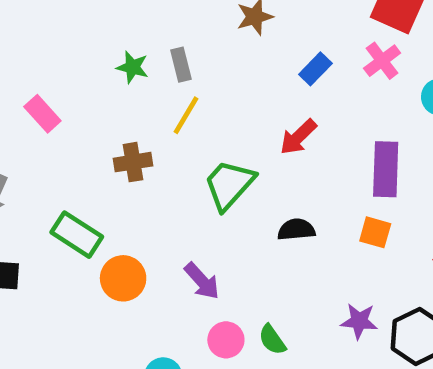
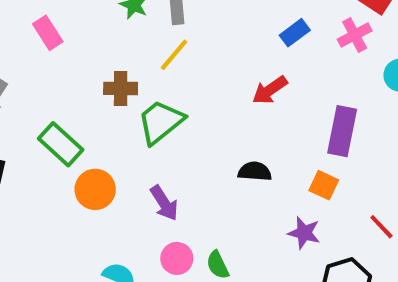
green trapezoid: (229, 185) -> (161, 122), moved
purple star: (359, 321) -> (304, 233), moved

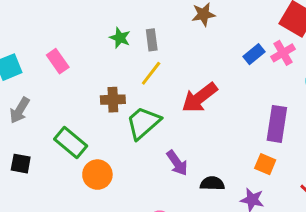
blue rectangle: (295, 33) -> (254, 54), moved
red arrow: (270, 90) -> (200, 98), moved, size x1.4
black semicircle: (255, 171) -> (212, 184), moved
purple arrow: (164, 203) -> (177, 163), moved

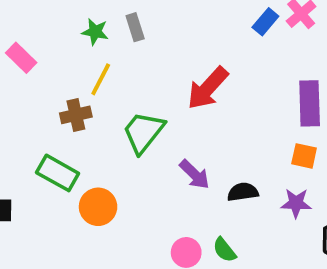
pink rectangle: (58, 61) -> (21, 58), moved
yellow line: (151, 73) -> (101, 79), moved
brown cross: (113, 100) -> (76, 115), moved

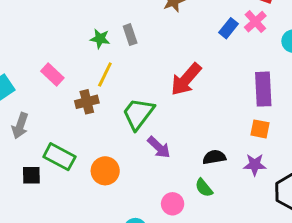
pink rectangle: (21, 58) -> (52, 74), moved
green rectangle: (58, 173) -> (59, 157), moved
purple arrow: (194, 174) -> (159, 147), moved
green semicircle: (224, 250) -> (204, 188), moved

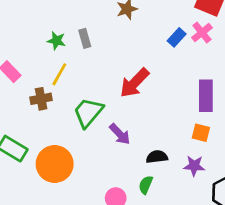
purple arrow: (159, 147) -> (120, 134), moved
orange circle: (105, 171) -> (55, 164), size x1.4
green semicircle: (204, 188) -> (146, 185), turned 60

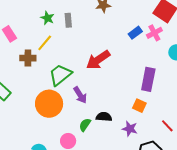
orange circle: (55, 164) -> (49, 104), moved
green semicircle: (146, 185) -> (85, 125), moved

